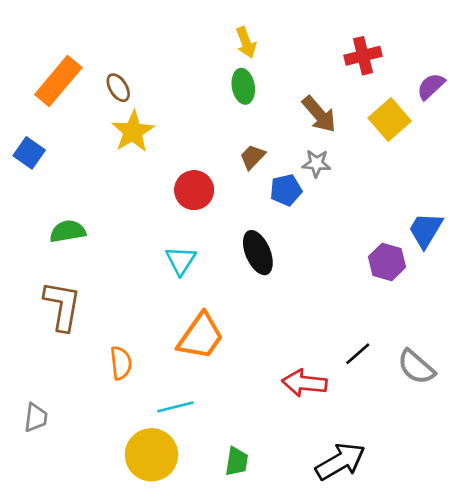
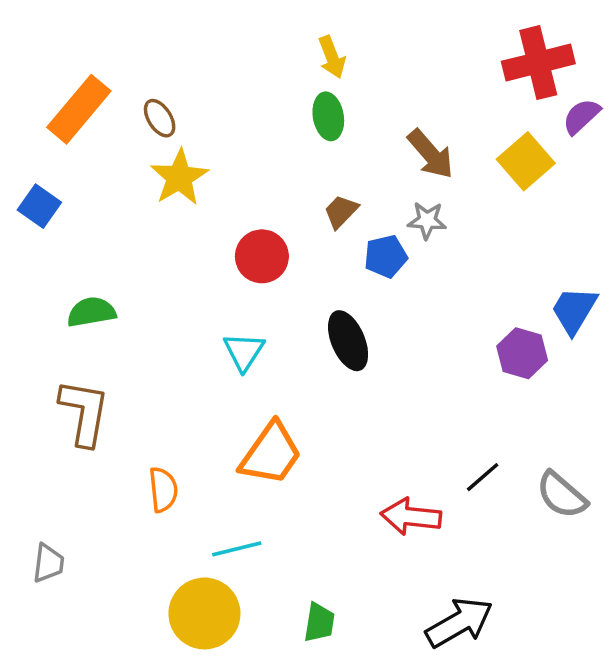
red cross: (363, 56) -> (538, 63), moved, size x1.4

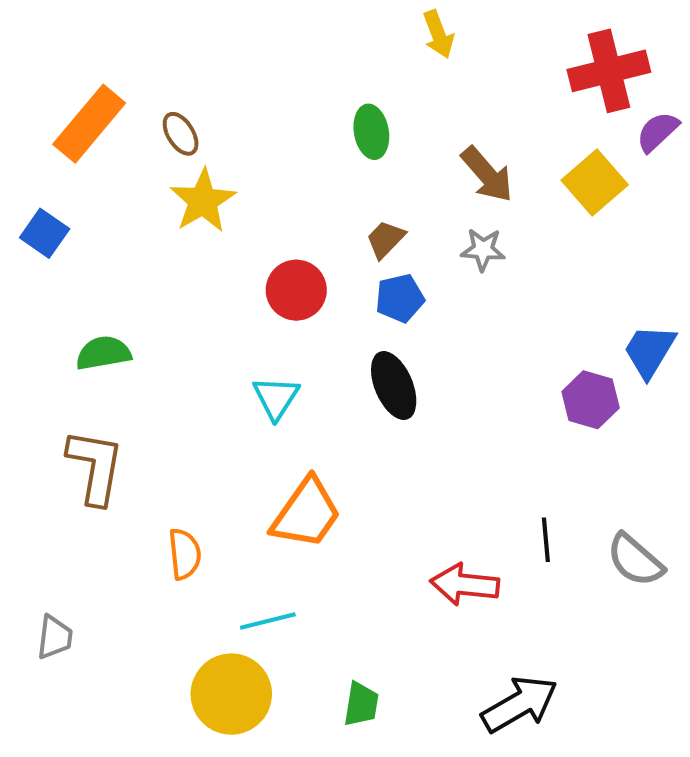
yellow arrow: (332, 57) -> (438, 34), moved
blue pentagon: (386, 256) -> (400, 298), moved
black line: (483, 477) -> (546, 540), turned -54

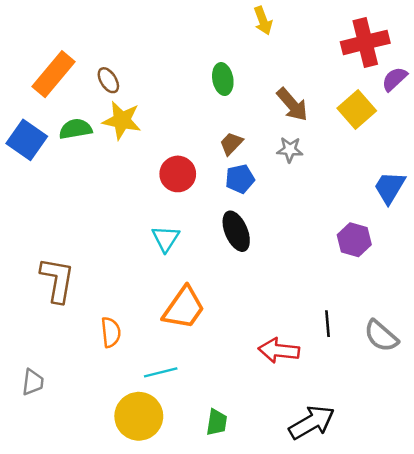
yellow star: (203, 201) -> (122, 120), turned -30
blue square: (45, 233) -> (27, 140), size x1.4
blue trapezoid: (649, 351) -> (390, 187), moved
green semicircle: (103, 353) -> (75, 129), moved

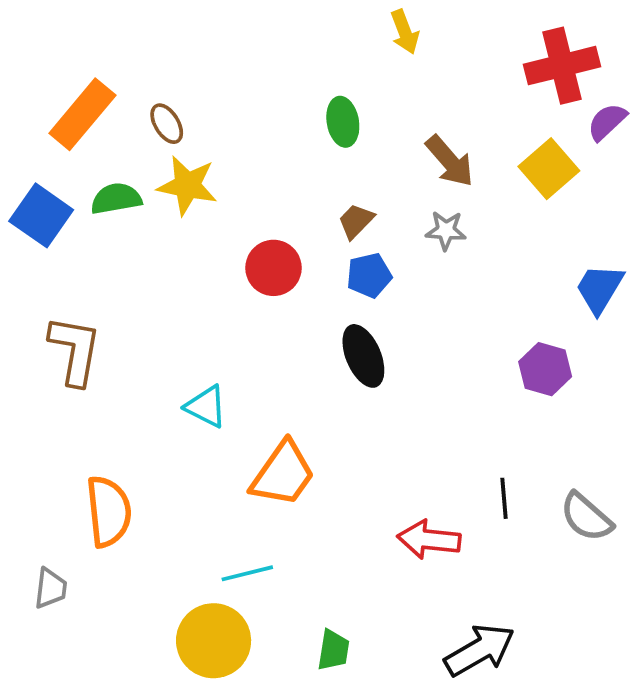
cyan triangle: (166, 239) -> (206, 407), moved, turned -36
brown L-shape: (57, 280) -> (75, 350), moved
orange semicircle: (111, 332) -> (109, 511), moved, size x1.5

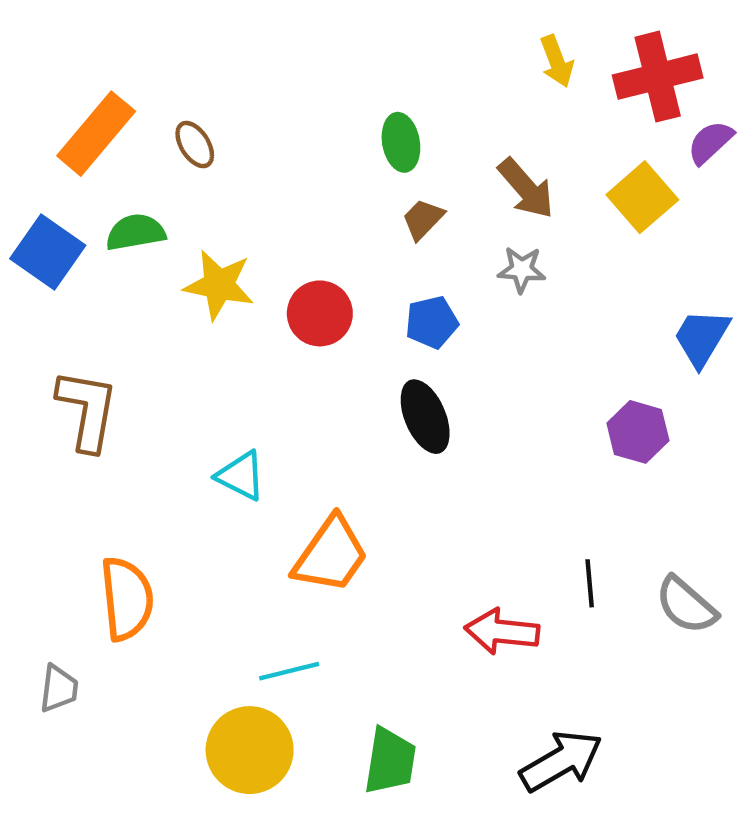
yellow arrow: (405, 32) -> (557, 61), moved
yellow star: (187, 185) -> (219, 285), moved
brown trapezoid: (356, 221) -> (423, 219), moved
green trapezoid: (333, 650) -> (390, 761), size x1.4

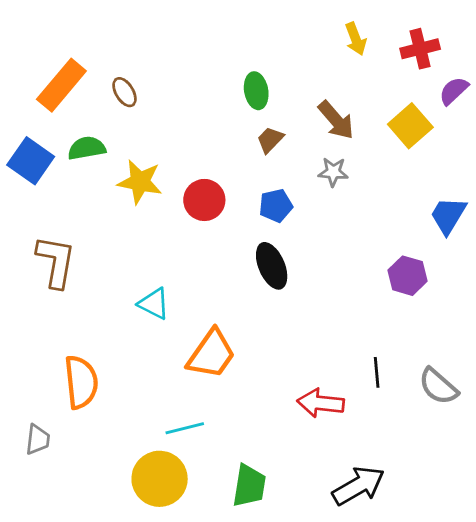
red cross: (658, 77) -> (420, 49), size x0.7

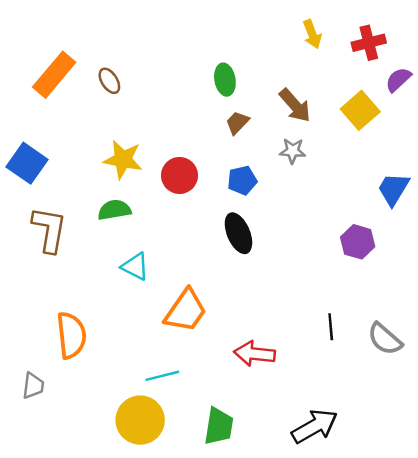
green semicircle: (87, 148) -> (114, 210), moved
blue square: (31, 161) -> (27, 163), moved
red arrow: (321, 403) -> (254, 354), moved

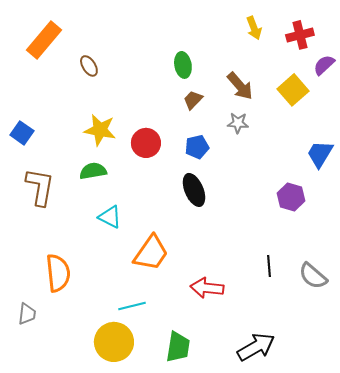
orange rectangle: (54, 75) -> (44, 40), moved
blue square: (27, 163) -> (22, 133), size x0.7

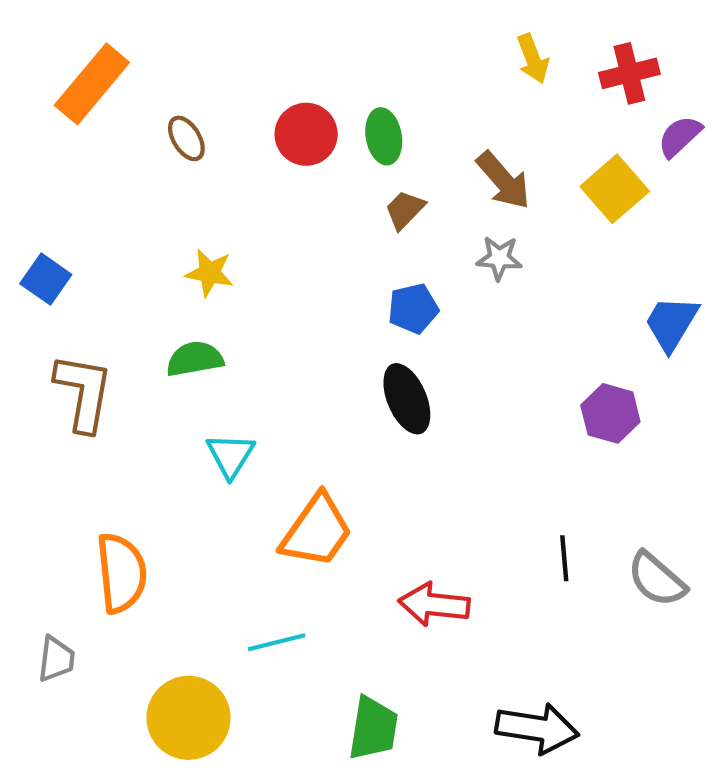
yellow star: (100, 130) -> (210, 273), size x0.7
red circle: (146, 143) -> (306, 134), moved
cyan triangle: (110, 217) -> (231, 455), turned 35
yellow circle: (114, 342) -> (189, 718), moved
black arrow: (256, 347) -> (537, 728), turned 39

